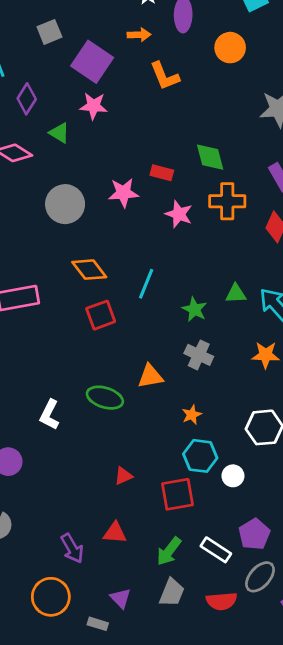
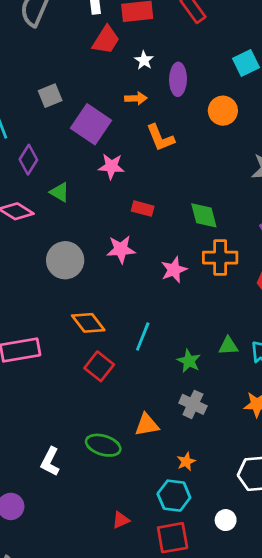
pink star: (94, 106) -> (111, 166), moved
red rectangle: (162, 173) -> (143, 209), moved
pink star: (179, 214) -> (174, 270), turned 30
red square: (101, 315) -> (99, 366), turned -32
cyan hexagon: (200, 456) -> (174, 496), moved

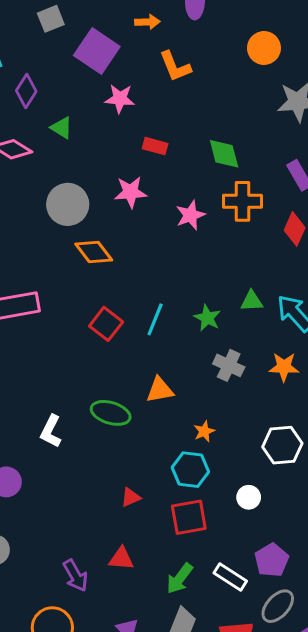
orange circle: (223, 111) -> (264, 48), moved
orange diamond: (88, 323) -> (94, 252), moved
cyan line: (143, 336) -> (155, 319), moved
gray cross: (193, 404) -> (229, 365), moved

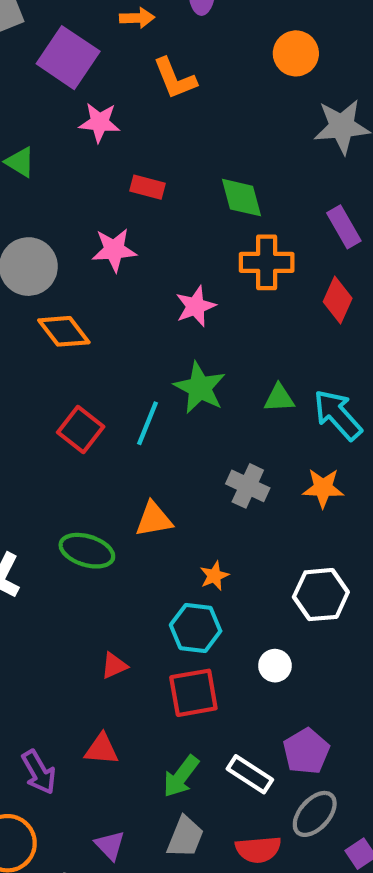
pink star: (190, 215) -> (196, 306), moved
green star: (207, 318) -> (200, 388), moved, size x1.4

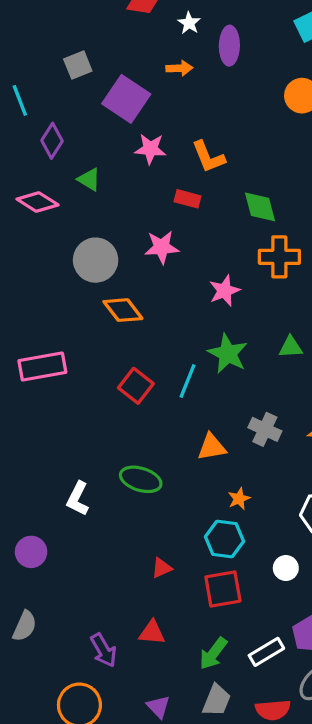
orange L-shape: (175, 78) -> (208, 157), moved
green triangle: (279, 398) -> (291, 347), moved
orange triangle: (154, 519) -> (212, 447), moved
white rectangle: (250, 774) -> (266, 652), turned -64

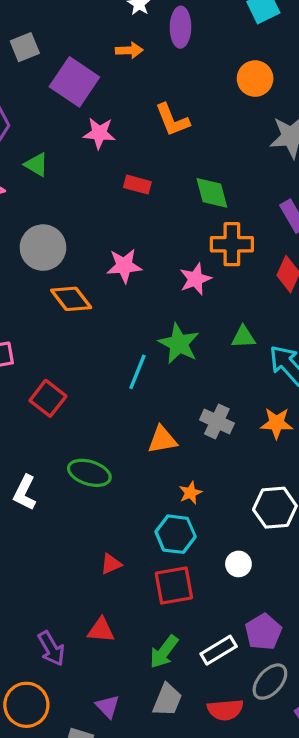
orange L-shape: (208, 157) -> (172, 120), moved
pink star: (162, 247) -> (124, 266), moved
pink star: (225, 291) -> (195, 279), moved
red square: (136, 386) -> (48, 398), moved

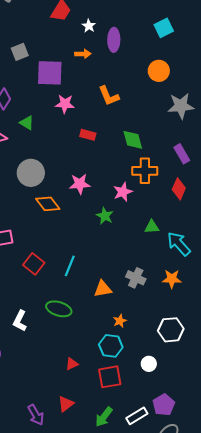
purple square: (74, 82) -> (50, 73), turned -32
green star: (179, 344) -> (105, 216), moved, size x0.7
cyan line: (137, 372) -> (70, 266), moved
red triangle: (101, 630) -> (66, 404), turned -42

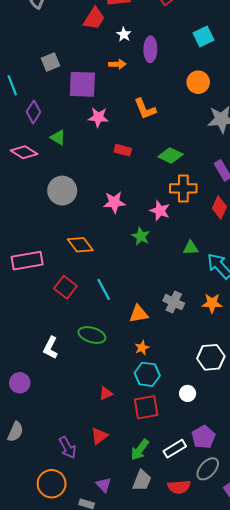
green diamond: (133, 140) -> (171, 155), turned -50
pink star: (123, 192) -> (160, 211), turned -30
orange diamond: (48, 204) -> (80, 245), moved
cyan line: (70, 266) -> (104, 289), turned -50
orange star: (120, 321) -> (142, 348), moved

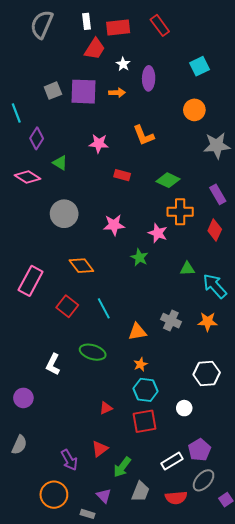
purple square: (82, 84) -> (83, 92), moved
pink rectangle: (27, 261) -> (31, 281), turned -52
green arrow: (140, 450) -> (122, 467), moved

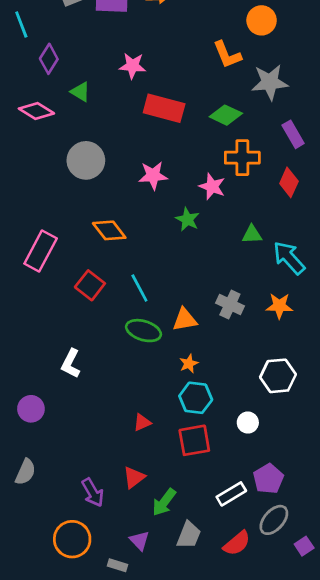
orange L-shape: (143, 135) -> (227, 55), moved
gray star: (217, 146) -> (270, 82), moved
red rectangle: (122, 175) -> (164, 108), size x1.8
green ellipse: (93, 352) -> (144, 331), moved
red semicircle: (176, 498) -> (237, 543), turned -35

